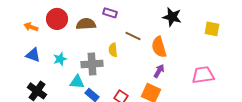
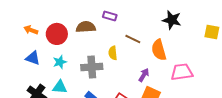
red circle: (57, 19) -> (57, 34), moved
purple arrow: (159, 71) -> (144, 75), moved
pink trapezoid: (203, 75) -> (182, 72), moved
cyan triangle: (77, 82) -> (60, 87), moved

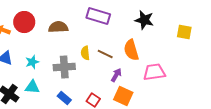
purple rectangle: (110, 16) -> (98, 16), moved, size x1.6
red circle: (57, 34) -> (24, 22), moved
brown line: (133, 39) -> (105, 54), moved

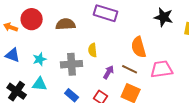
black star: (144, 20) -> (164, 17), moved
brown line: (105, 54) -> (130, 69), moved
purple arrow: (116, 75) -> (109, 72), moved

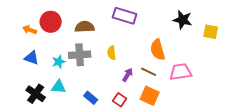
gray cross: (72, 64) -> (80, 55), moved

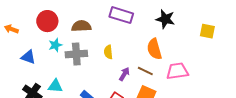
black star: (183, 20) -> (165, 19), moved
orange arrow: (30, 30) -> (11, 29), moved
cyan star: (59, 62) -> (55, 45), moved

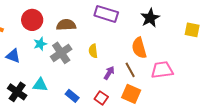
black star: (165, 19) -> (150, 18), turned 30
gray cross: (76, 54) -> (61, 53), turned -30
brown line: (145, 71) -> (130, 70), turned 35

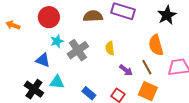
brown semicircle: (66, 25) -> (93, 16), moved
blue triangle: (13, 56) -> (43, 60), moved
purple arrow: (109, 73) -> (126, 70), turned 96

